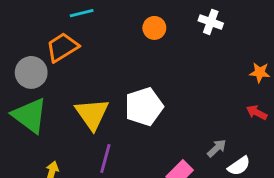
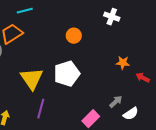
orange circle: (154, 28) -> (74, 36), moved
orange star: (260, 72) -> (123, 63), moved

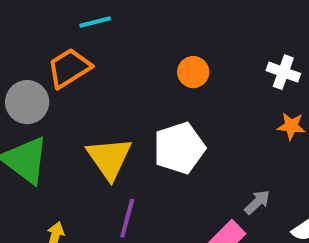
white cross: (112, 17) -> (283, 72), moved
gray arrow: (116, 102) -> (257, 202), moved

